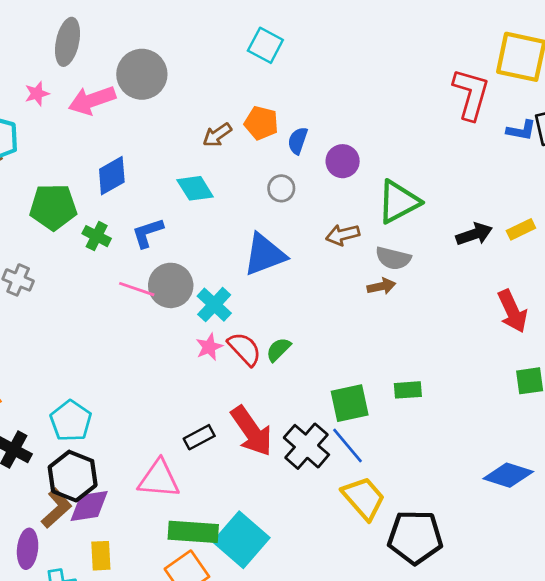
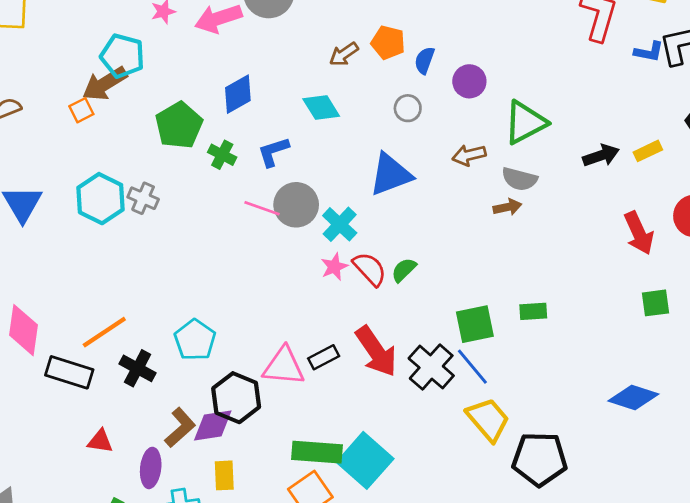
green pentagon: (53, 207) -> (179, 125), turned -30
black hexagon: (73, 476) -> (236, 398), moved
pink triangle: (159, 479) -> (284, 366), moved

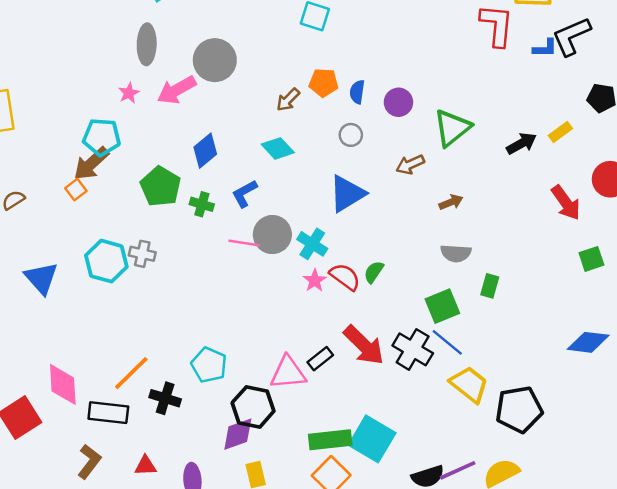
gray semicircle: (520, 179) -> (456, 253), moved
green rectangle: (533, 311) -> (490, 286), turned -60
brown L-shape: (180, 428) -> (89, 462), moved

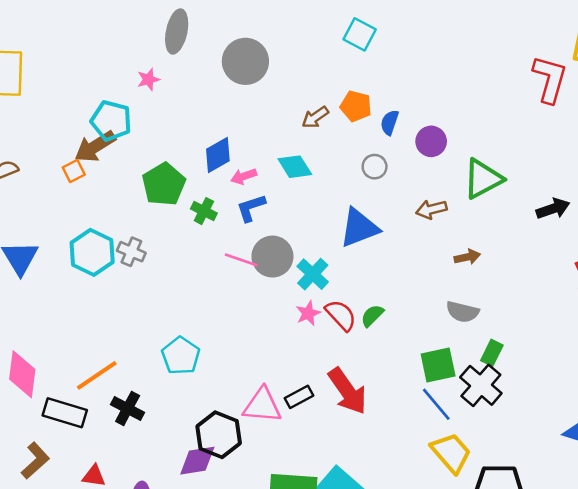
pink arrow: (177, 90) -> (244, 176), moved, size x0.6
black cross: (413, 349) -> (481, 385), moved
cyan pentagon: (209, 365) -> (181, 356), moved

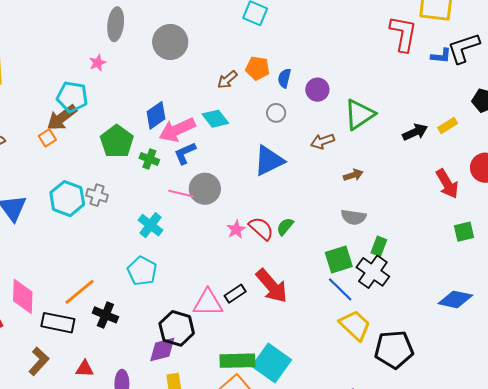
pink arrow: (244, 176) -> (177, 130), size x1.8
cyan cross: (313, 274) -> (151, 225), moved

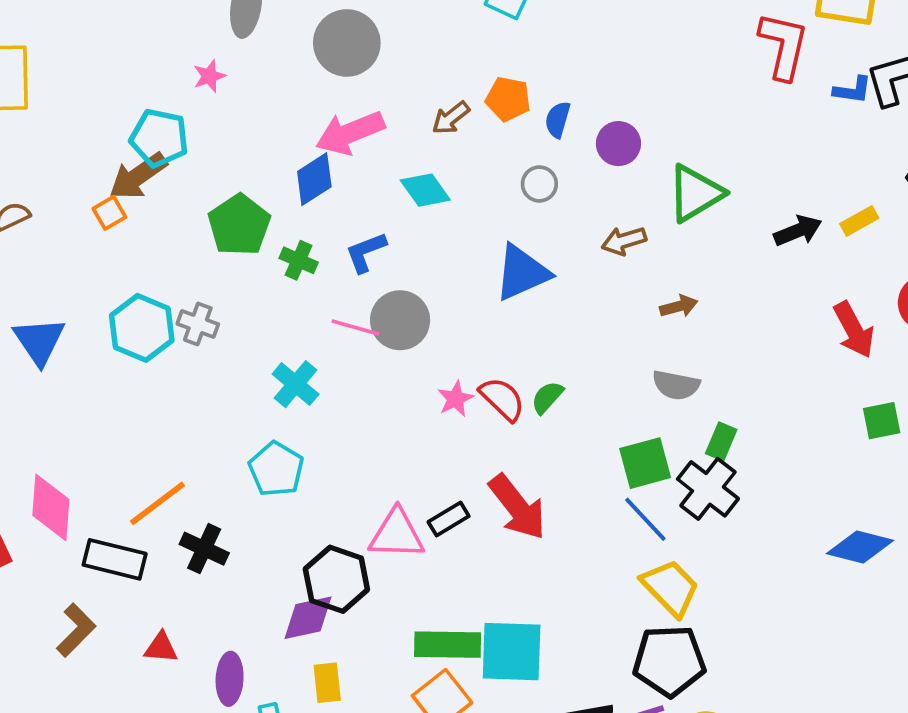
pink arrow: (177, 130) -> (350, 133), moved
black pentagon: (394, 349) -> (669, 661), moved
cyan square: (272, 363) -> (512, 652), turned -36

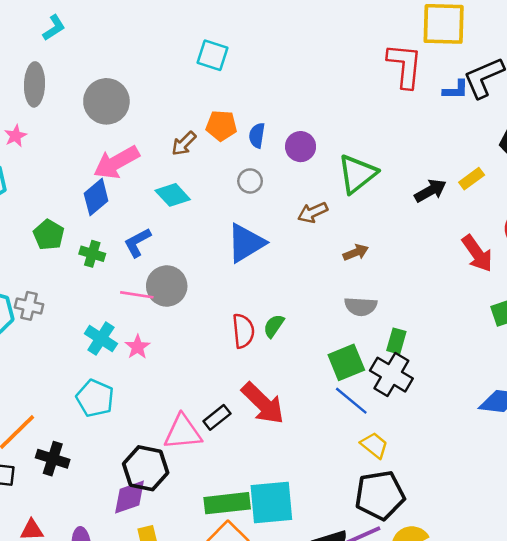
green pentagon: (239, 225) -> (49, 235), size x0.7
pink star: (455, 399) -> (138, 347), moved
red semicircle: (502, 399) -> (243, 331), turned 48
yellow trapezoid: (670, 588) -> (374, 445), size x0.7

